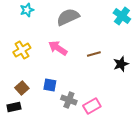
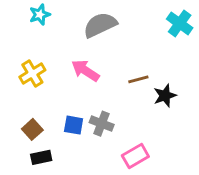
black star: (121, 64) -> (165, 96), moved
gray cross: (69, 100) -> (102, 124), moved
black rectangle: (14, 107) -> (41, 157), moved

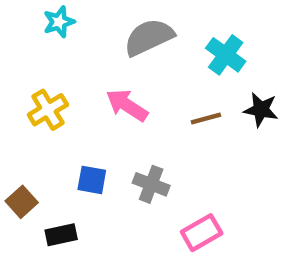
cyan cross: (180, 23) -> (226, 55), moved
black star: (165, 96) -> (261, 110), moved, turned 30
blue square: (74, 125) -> (92, 180), moved
brown square: (32, 129) -> (22, 202), moved

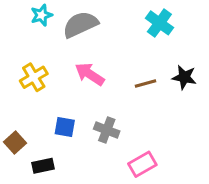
gray semicircle: (149, 37) -> (80, 24), moved
cyan cross: (226, 55) -> (159, 23), moved

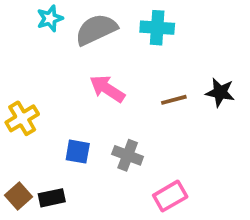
cyan cross: (159, 23) -> (157, 28), moved, turned -32
yellow cross: (34, 77) -> (22, 118), moved
brown square: (15, 142) -> (18, 196), moved

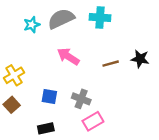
cyan star: (50, 18) -> (32, 25), moved
brown square: (18, 196) -> (12, 105), moved
pink rectangle: (170, 196) -> (93, 121), moved
black rectangle: (52, 198) -> (46, 128), moved

